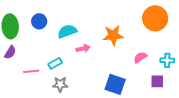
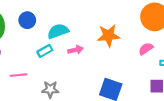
pink semicircle: (140, 57) -> (146, 49), moved
cyan rectangle: (55, 63) -> (45, 51), moved

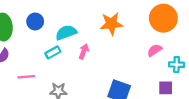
orange star: (108, 36) -> (111, 24), moved
pink arrow: (76, 50) -> (84, 51), turned -56

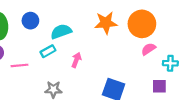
orange circle: (163, 18) -> (142, 24), moved
pink arrow: (84, 51) -> (76, 60), moved
pink line: (26, 77) -> (20, 65), moved

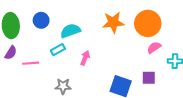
purple square: (159, 86) -> (149, 78), moved

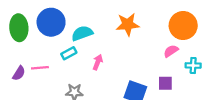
blue circle: (41, 20) -> (51, 22), size x1.6
orange circle: (148, 23) -> (183, 26), moved
purple semicircle: (11, 53) -> (19, 73), moved

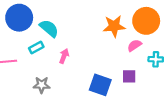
orange star: (128, 24) -> (114, 26), moved
cyan semicircle: (82, 33) -> (49, 28), turned 60

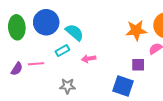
pink arrow: (64, 56) -> (89, 59), turned -120
purple square: (129, 76) -> (138, 65), moved

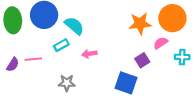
purple square: (138, 65) -> (142, 60), turned -32

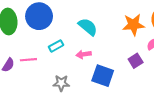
cyan semicircle: (74, 26) -> (88, 27), moved
blue square: (126, 83) -> (103, 76), moved

